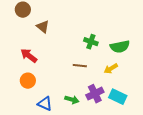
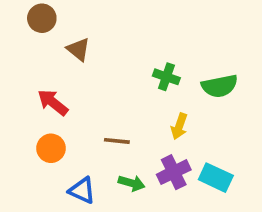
brown line: (80, 66) -> (117, 141), moved
yellow arrow: (111, 69) -> (179, 126), moved, turned -40

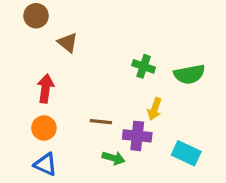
red arrow: (53, 102) -> (46, 88), turned 60
purple cross: (174, 172) -> (137, 136), moved, turned 32
blue triangle: (82, 190) -> (46, 164), moved

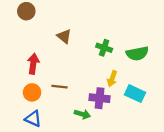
brown triangle: (68, 43) -> (64, 36), moved
brown line: (101, 122) -> (59, 87), moved
cyan rectangle: (186, 153) -> (135, 94), moved

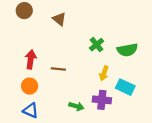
brown triangle: (64, 36) -> (59, 19), moved
green cross: (104, 48) -> (97, 45), turned 32
brown line: (59, 87) -> (58, 69), moved
purple cross: (100, 98) -> (102, 100), moved

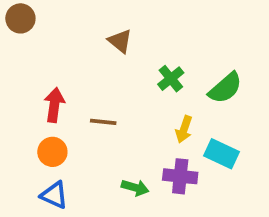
brown circle: (24, 11) -> (20, 18), moved
brown triangle: (59, 19) -> (120, 41), moved
green semicircle: (127, 50) -> (225, 88), turned -30

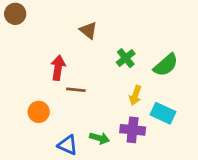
red arrow: (54, 105) -> (58, 68), moved
blue triangle: (54, 195) -> (68, 145), moved

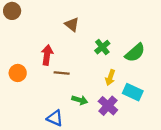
orange circle: (39, 112) -> (18, 73), moved
purple cross: (133, 130) -> (108, 106), turned 36
green arrow: (99, 138) -> (80, 100), moved

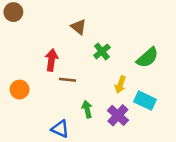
green cross: (102, 47) -> (102, 51), moved
orange circle: (18, 73) -> (20, 90), moved
green arrow: (80, 100) -> (87, 109), turned -119

